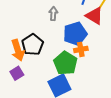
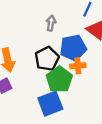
black pentagon: (33, 45) -> (47, 59), moved

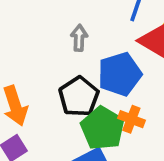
orange cross: (78, 66) -> (131, 119), moved, turned 32

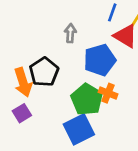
black pentagon: (79, 97) -> (44, 72), moved

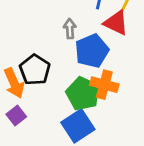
gray arrow: (70, 33) -> (70, 29), moved
orange cross: (108, 93) -> (104, 85), size x1.4

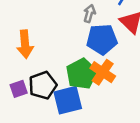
black pentagon: (35, 70) -> (43, 85), moved
purple square: (16, 116) -> (19, 89), moved

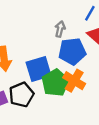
blue square: (68, 100) -> (39, 69), moved

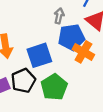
orange cross: (74, 81) -> (83, 52), moved
green pentagon: (55, 83) -> (54, 87), moved

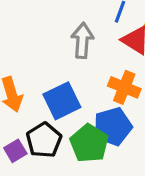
gray arrow: (59, 16) -> (82, 40), size x1.5
blue pentagon: (71, 37) -> (113, 126), moved

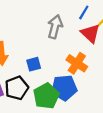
blue square: (62, 101) -> (34, 64), size x0.6

